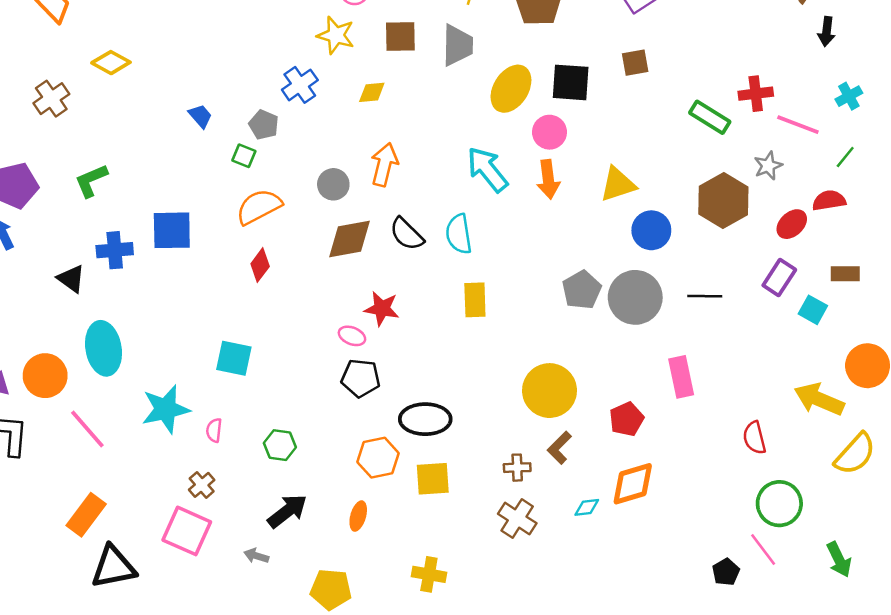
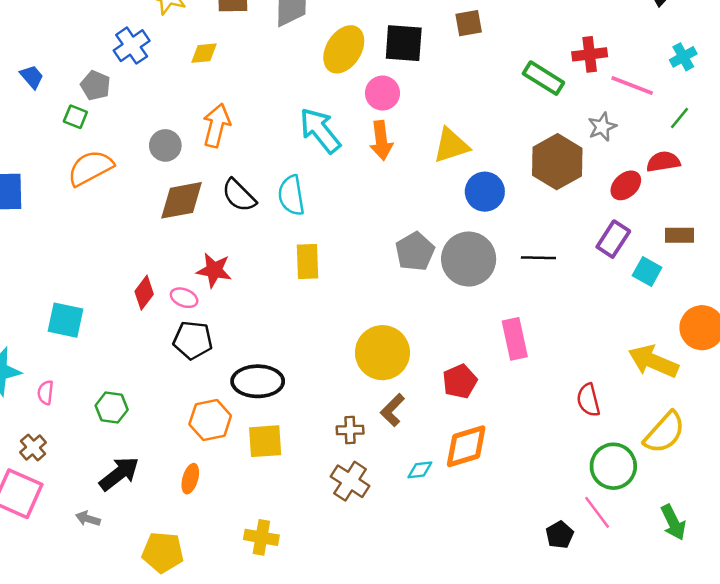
red diamond: (260, 265) -> (144, 293), moved
yellow semicircle: (855, 454) -> (665, 432), moved

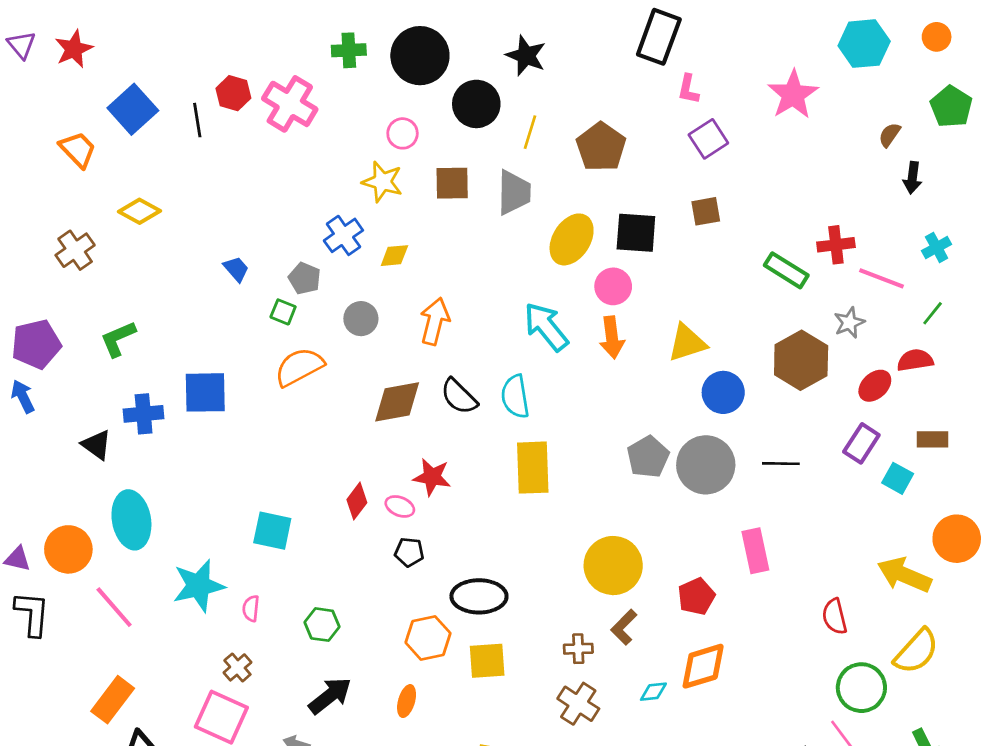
yellow diamond: (204, 53) -> (394, 256), moved
gray circle: (165, 145) -> (361, 319), moved
yellow rectangle: (308, 262) -> (533, 468), size x1.4
black pentagon: (193, 340) -> (409, 552), size x0.7

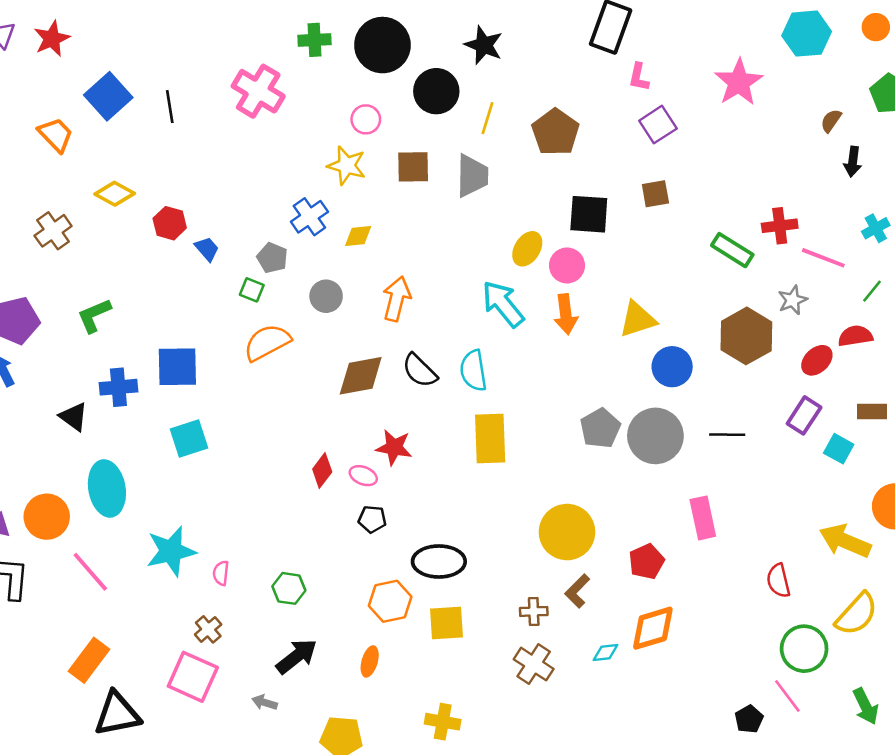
red hexagon: (233, 93) -> (170, 223), moved
yellow ellipse: (572, 239) -> (527, 249), moved, size x0.7
cyan square: (272, 531) -> (189, 438), moved, turned -30

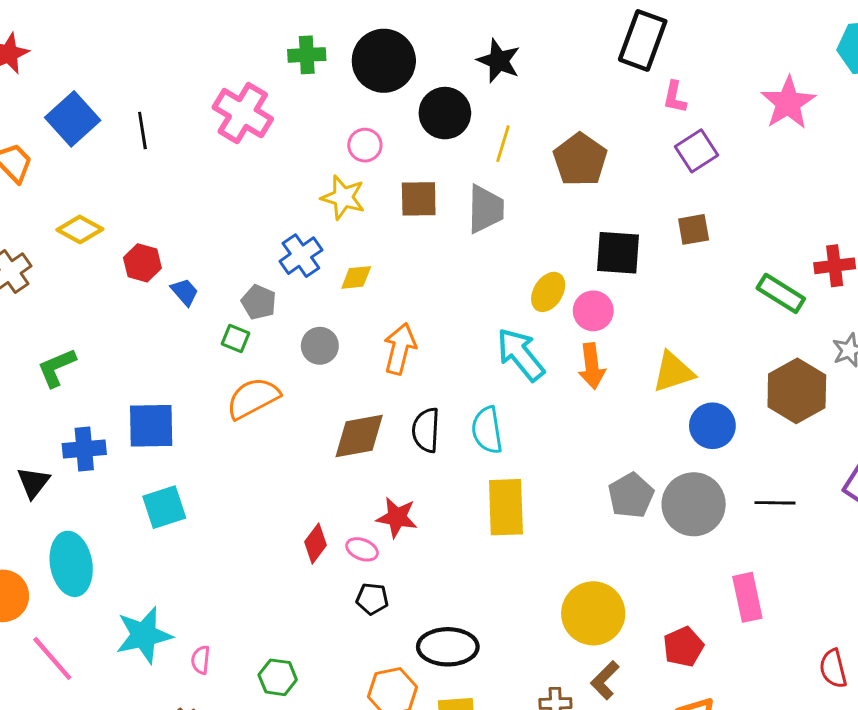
black semicircle: (420, 371) -> (426, 430), turned 48
black triangle: (74, 417) -> (33, 482), turned 32

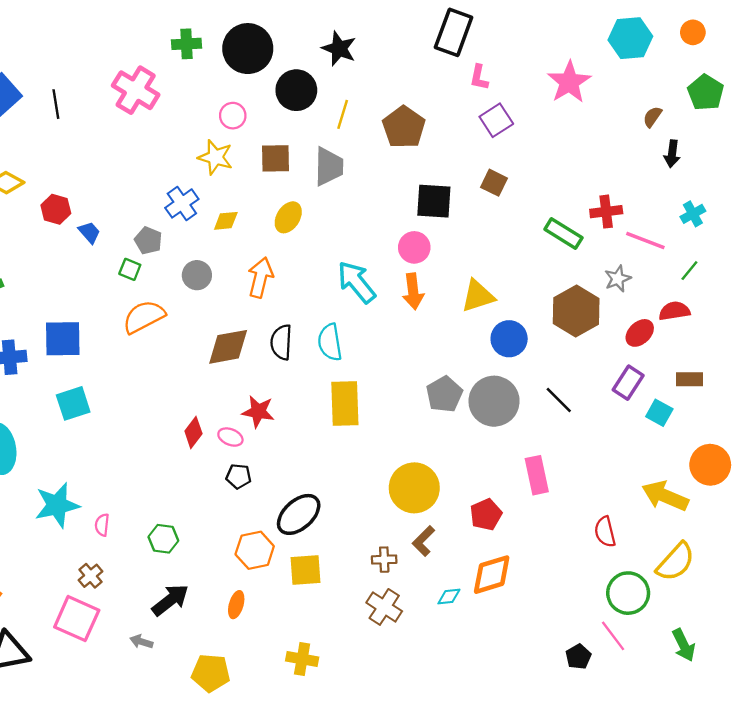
brown square: (694, 229) -> (494, 183), turned 36
yellow ellipse: (548, 292) -> (288, 217), moved
black line: (775, 503) -> (559, 400), turned 44
black ellipse: (448, 647) -> (299, 514), turned -42

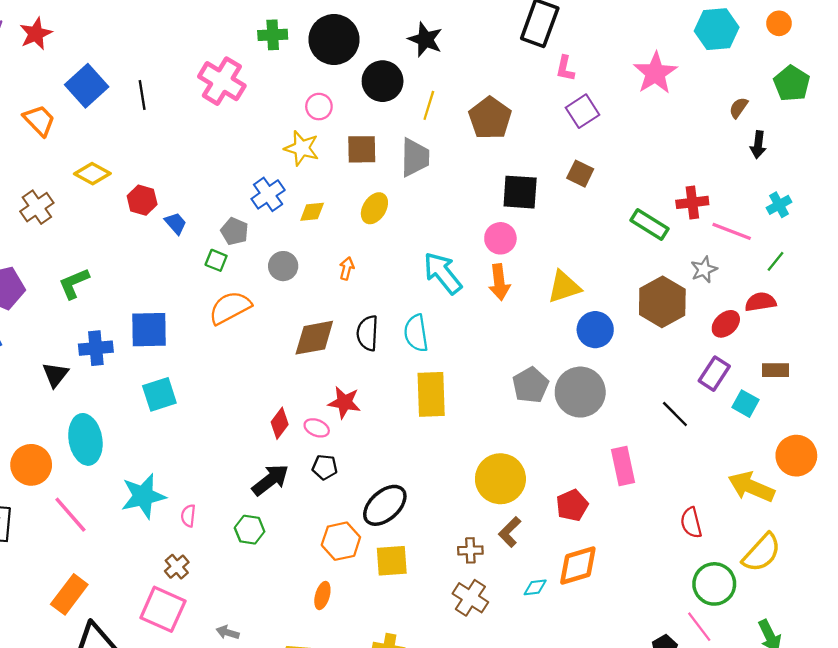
orange arrow: (260, 277) -> (347, 268), size x0.6
black line: (559, 400) -> (675, 414), moved
black arrow: (170, 600) -> (270, 480), moved

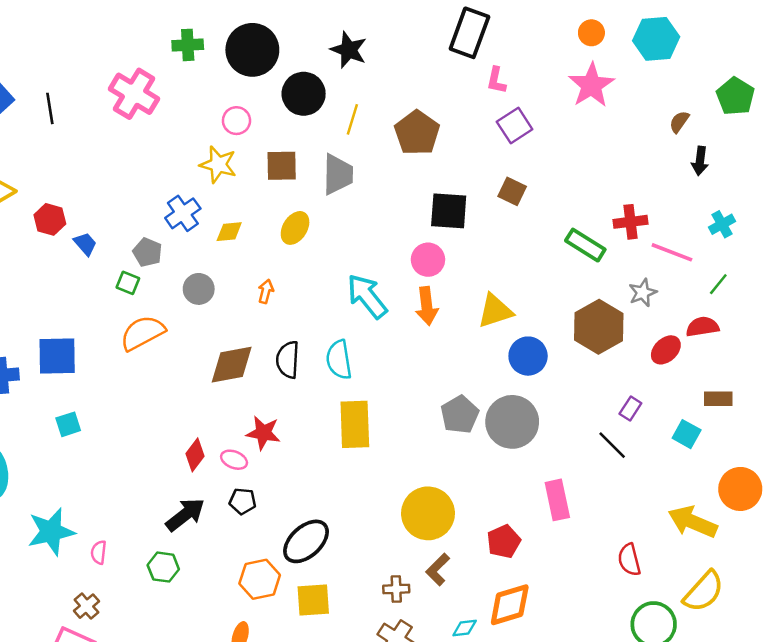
orange circle: (779, 23) -> (591, 33), moved
purple rectangle: (714, 374) -> (630, 408), moved, size x0.7
cyan square: (159, 394) -> (68, 424), size x0.7

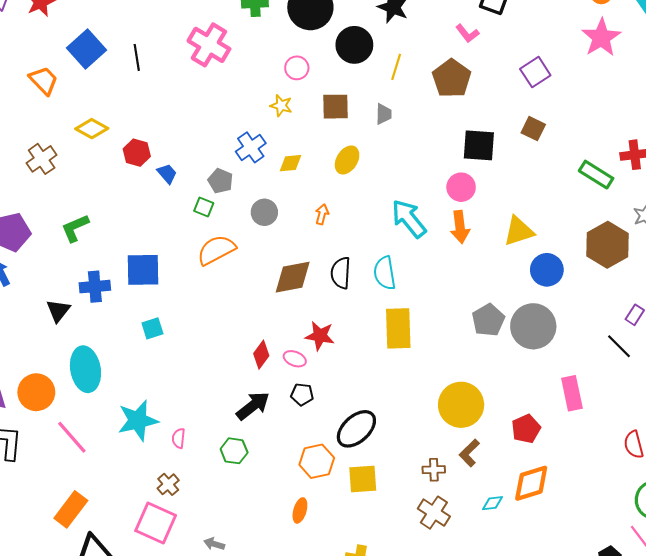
pink L-shape: (496, 80) -> (467, 33), moved, turned -50
yellow star: (218, 165) -> (281, 106), size x0.7
gray trapezoid: (338, 174) -> (384, 114), size x0.6

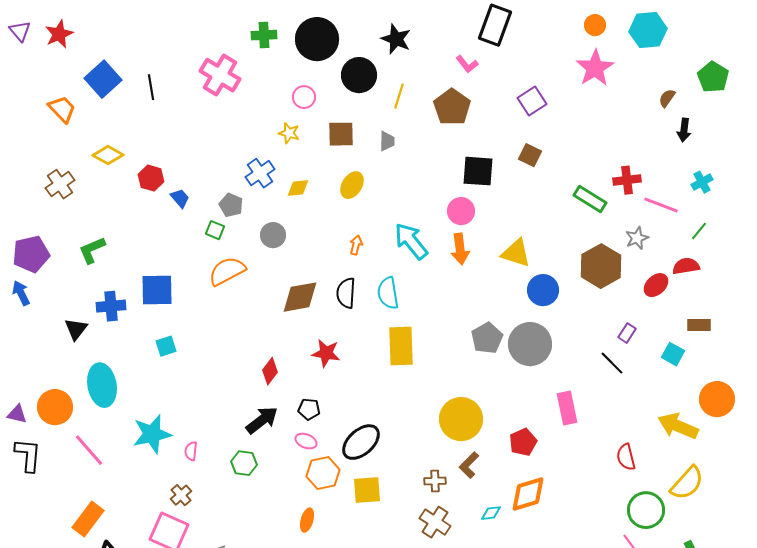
orange arrow: (322, 214) -> (356, 245), moved
yellow triangle: (519, 231) -> (516, 253), turned 36
pink ellipse: (295, 359) -> (306, 441), moved

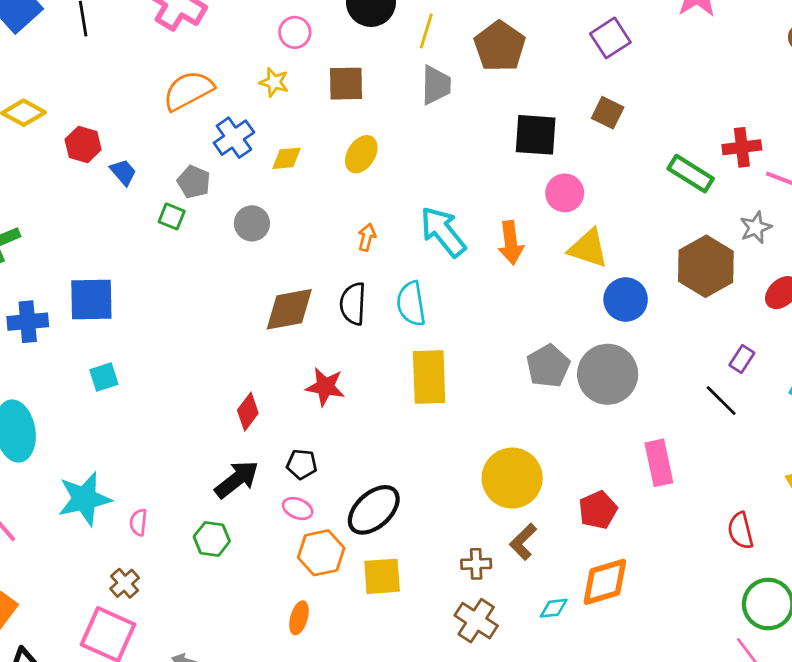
gray trapezoid: (387, 141) -> (436, 85), moved, size x1.4
pink circle: (461, 211) -> (565, 193), moved
orange semicircle: (227, 271) -> (188, 91), moved

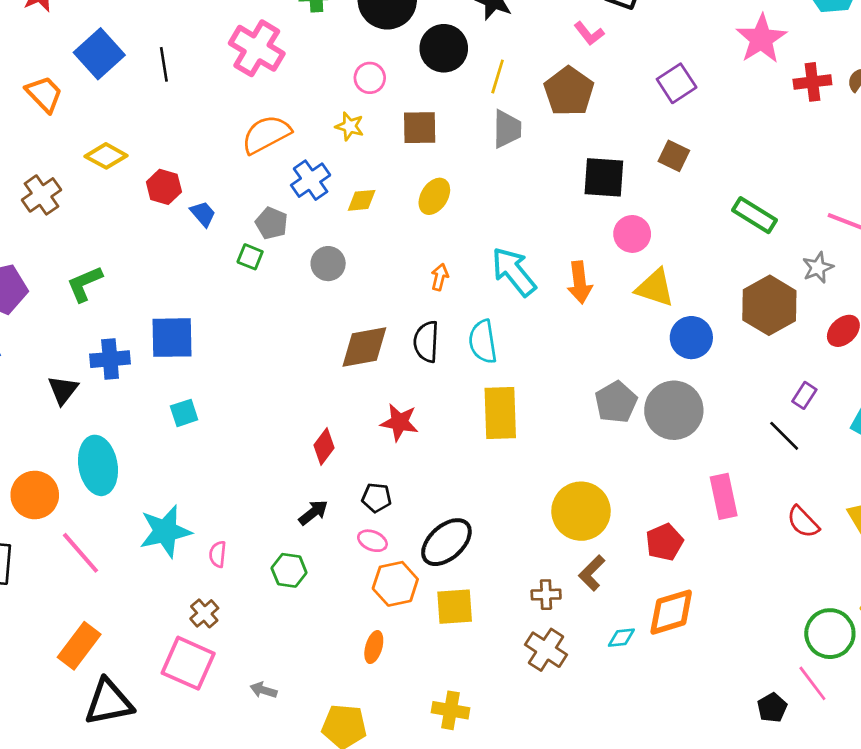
red cross: (742, 147) -> (812, 82), moved
black arrow: (237, 479) -> (313, 512), size x0.7
red semicircle: (740, 531) -> (803, 522), moved, turned -30

